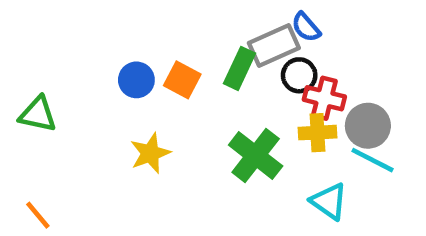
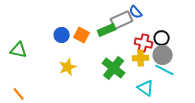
green rectangle: (240, 68) -> (107, 30), turned 42
black circle: (299, 75) -> (162, 38), moved

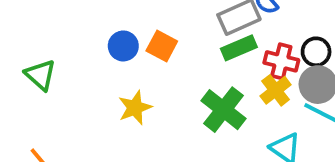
green rectangle: (107, 30) -> (239, 48), moved
green triangle: (19, 50) -> (40, 75), turned 30
yellow cross: (141, 58) -> (276, 90), turned -35

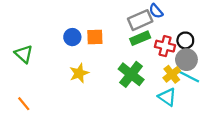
orange square: (162, 46) -> (95, 37), turned -30
yellow cross: (276, 90) -> (172, 74), moved

